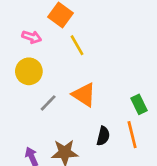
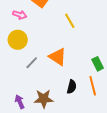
yellow line: (77, 45) -> (70, 21), moved

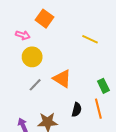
yellow line: (70, 21) -> (90, 39), moved, turned -35
yellow circle: (18, 40) -> (32, 57), moved

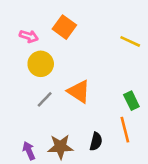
orange square: (45, 19) -> (64, 27), moved
yellow line: (90, 39) -> (130, 41), moved
black semicircle: (77, 110) -> (96, 141), moved

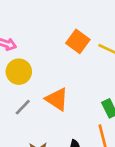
orange square: (64, 27) -> (78, 41), moved

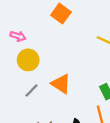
orange square: (78, 41) -> (61, 14), moved

